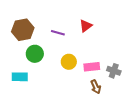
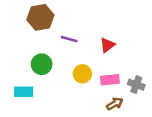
red triangle: (86, 26) -> (107, 45), moved
brown hexagon: (23, 30) -> (40, 17), moved
brown arrow: (96, 87) -> (115, 104), turned -96

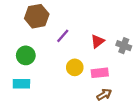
purple line: (69, 39) -> (63, 36), turned -64
green circle: (42, 64) -> (26, 55), moved
gray cross: (136, 85) -> (124, 46), moved

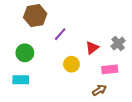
red triangle: (98, 41) -> (92, 48), moved
gray cross: (124, 46) -> (118, 44), turned 32
pink rectangle: (100, 73) -> (110, 69), moved

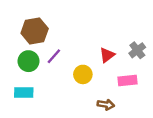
brown hexagon: (35, 16) -> (35, 31), moved
purple line: (60, 34) -> (54, 56), moved
brown arrow: (99, 90) -> (106, 105), moved, turned 40

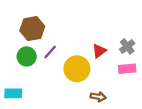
yellow circle: (83, 74) -> (77, 69), size x1.5
pink rectangle: (128, 80) -> (127, 69), moved
cyan rectangle: (24, 93) -> (13, 93), moved

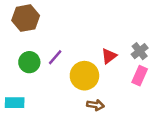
brown hexagon: (32, 29) -> (26, 18), moved
pink rectangle: (127, 69) -> (140, 76), turned -60
brown arrow: (98, 97) -> (96, 105), moved

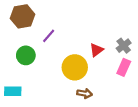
purple line: (55, 57) -> (49, 36), moved

